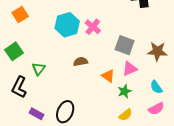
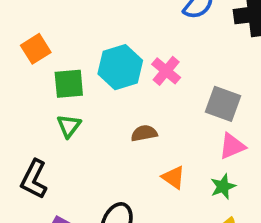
green square: (14, 51) -> (69, 84), moved, turned 30
green triangle: (39, 69) -> (69, 126), moved
orange triangle: (108, 76) -> (173, 177), moved

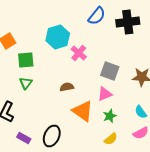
cyan hexagon: (120, 67) -> (58, 37), moved
pink triangle: (232, 146) -> (105, 94), moved
orange triangle: (173, 177) -> (83, 111), size x1.6

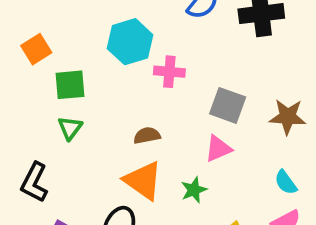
pink cross: (79, 53) -> (169, 72), turned -35
orange triangle: (83, 111) -> (143, 181), moved
green star: (110, 116) -> (194, 190), moved

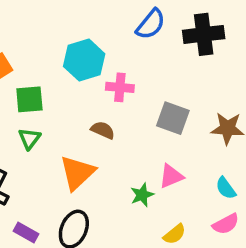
brown semicircle: (147, 135) -> (103, 130), moved, turned 35
pink triangle: (218, 149) -> (171, 176), moved
orange triangle: (143, 181) -> (77, 173), moved, turned 42

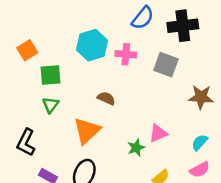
pink cross: (120, 87) -> (126, 54), moved
gray square: (173, 118) -> (166, 65), moved
cyan semicircle: (226, 188) -> (200, 142), turned 78

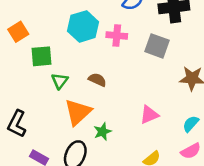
green triangle: (51, 105) -> (60, 81), moved
green star: (136, 148) -> (103, 132), moved

